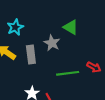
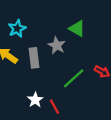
green line: (68, 73) -> (74, 78), turned -35

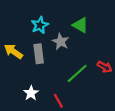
cyan star: (17, 29) -> (40, 25), moved
white star: (35, 100) -> (31, 93), moved

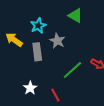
green triangle: (80, 25) -> (75, 16), moved
yellow arrow: (13, 51) -> (14, 40), moved

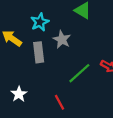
white star: (30, 88) -> (19, 94), moved

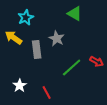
cyan star: (40, 22) -> (26, 18), moved
red line: (60, 102) -> (47, 93), moved

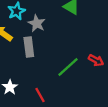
gray star: (57, 39) -> (37, 23), moved

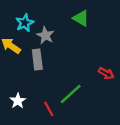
green line: (68, 67) -> (71, 94), moved

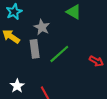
cyan star: (25, 23) -> (14, 12), moved
green line: (71, 94) -> (59, 54), moved

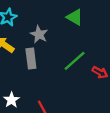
green line: (59, 54) -> (75, 61), moved

